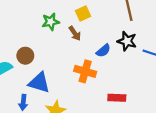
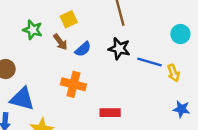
green star: (51, 22) -> (33, 30), turned 30
blue semicircle: (103, 51) -> (83, 49), moved

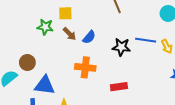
yellow square: (69, 19) -> (65, 13), moved, turned 32
black star: (119, 49) -> (121, 47), moved

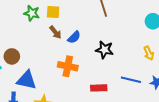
green star: (45, 27) -> (32, 13), moved
blue line: (146, 40) -> (131, 80), moved

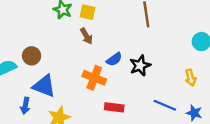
blue semicircle: (74, 37) -> (114, 59), moved
black star: (105, 50) -> (140, 65), turned 30
red rectangle: (99, 88) -> (114, 107), moved

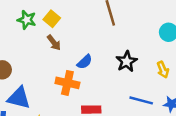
yellow square: (88, 12) -> (52, 19), turned 35
black star: (140, 65) -> (127, 61), moved

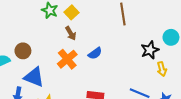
black star: (127, 61) -> (150, 50), moved
orange cross: (67, 83) -> (67, 59), moved, turned 30

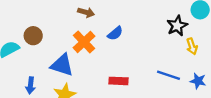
brown arrow: (71, 33) -> (86, 12), turned -40
blue triangle: (34, 77) -> (62, 65), moved

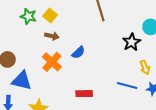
yellow arrow: (192, 46) -> (145, 67), moved
blue triangle: (62, 65) -> (22, 81), moved

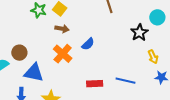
blue line: (127, 86) -> (125, 81), moved

